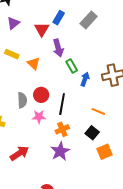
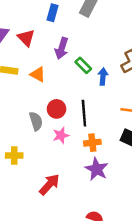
red triangle: (42, 29) -> (26, 38), moved
purple arrow: (58, 48) -> (62, 48), turned 48
orange cross: (62, 129) -> (92, 143), turned 32

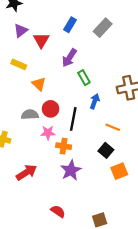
orange triangle: (38, 74) -> (39, 84), moved
blue arrow: (103, 77) -> (95, 101), moved
gray semicircle: (36, 121) -> (30, 115), turned -91
orange cross: (92, 143) -> (64, 146), moved

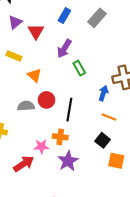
blue arrow: (95, 101) -> (103, 93), moved
pink star: (48, 133) -> (41, 146), moved
orange square: (119, 171) -> (116, 161), turned 35

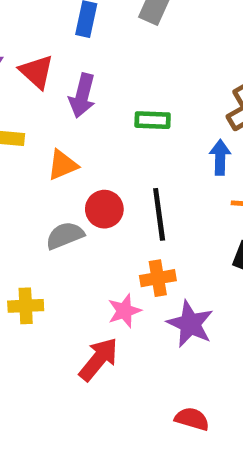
purple arrow: (64, 49) -> (82, 96), moved
green rectangle: (79, 68) -> (153, 120), turned -40
orange triangle: (34, 75) -> (62, 165), turned -48

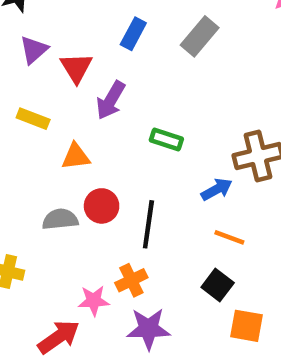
blue arrow: (220, 157) -> (217, 189), turned 44
orange cross: (158, 278) -> (131, 280), turned -32
purple star: (190, 324) -> (148, 329), turned 30

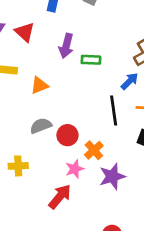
purple arrow: (111, 100) -> (66, 46), moved
red circle: (102, 206) -> (67, 135), moved
black line: (148, 224) -> (114, 110), moved

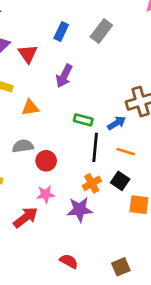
green rectangle: (91, 60) -> (83, 120), moved
orange cross: (94, 150) -> (92, 183), moved

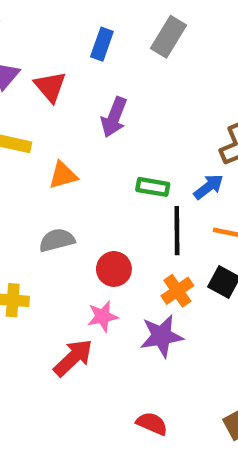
red circle: (46, 161) -> (114, 269), moved

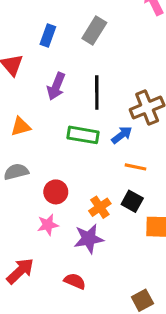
green rectangle: (153, 187) -> (83, 135), size x1.4
black line: (177, 231) -> (97, 92), moved
red arrow: (73, 358) -> (20, 271), moved
red semicircle: (152, 424) -> (75, 281), moved

